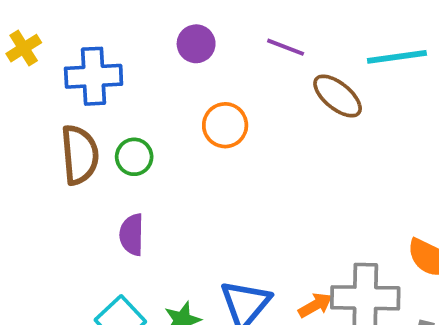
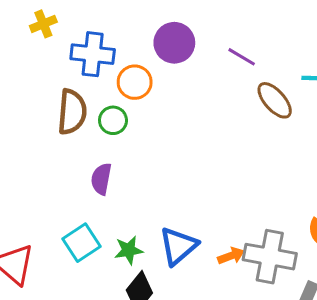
purple circle: (196, 44) -> (174, 43), size x1.4
orange circle: (225, 125) -> (135, 82), moved

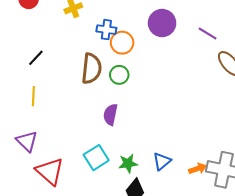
blue cross: (93, 54) -> (106, 30), size x0.7
orange circle: (135, 82) -> (122, 43), moved
blue triangle: (178, 246) -> (162, 161), size x0.7

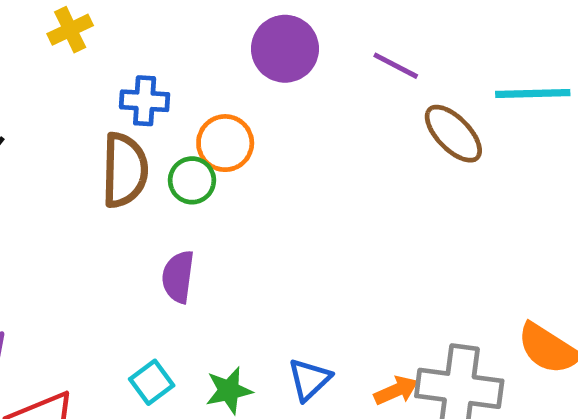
blue cross: (106, 30) -> (145, 101), moved
orange circle: (122, 43) -> (225, 143), moved
cyan square: (96, 158) -> (152, 382), size x0.7

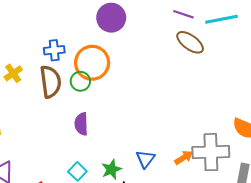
yellow cross: (70, 30) -> (13, 73), moved
purple line: (396, 66) -> (183, 14), moved
orange circle: (225, 143) -> (92, 63), size x1.4

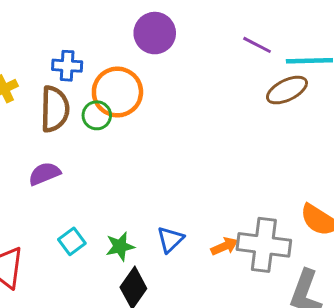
brown ellipse: (190, 42) -> (287, 90), moved, turned -72
purple semicircle: (81, 124) -> (44, 174), moved, turned 60

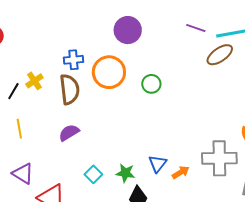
green circle: (97, 115) -> (151, 84), moved
green star: (120, 246) -> (125, 173), turned 30
orange arrow: (224, 246) -> (181, 172), moved

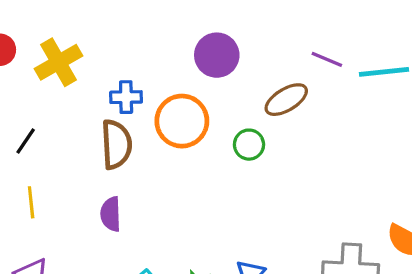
brown ellipse: (220, 55) -> (286, 100), moved
yellow cross: (34, 81) -> (59, 62), moved, size x1.6
purple semicircle: (69, 133) -> (111, 214), turned -65

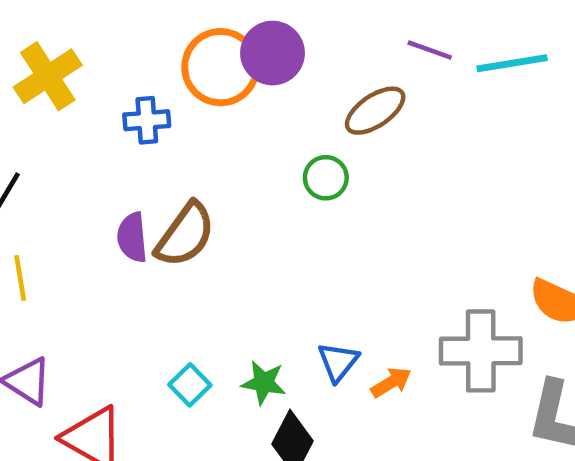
orange circle: (182, 121) -> (221, 67), moved
brown semicircle: (116, 144) -> (185, 235), moved, turned 42
purple semicircle: (111, 214) -> (132, 237), moved

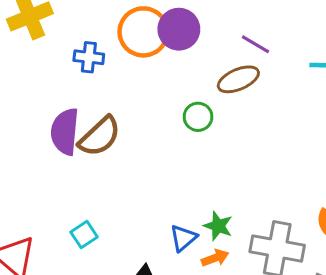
purple line: (430, 50) -> (256, 44), moved
purple semicircle: (132, 237) -> (65, 132), size x1.4
green star: (264, 383) -> (218, 226), moved

